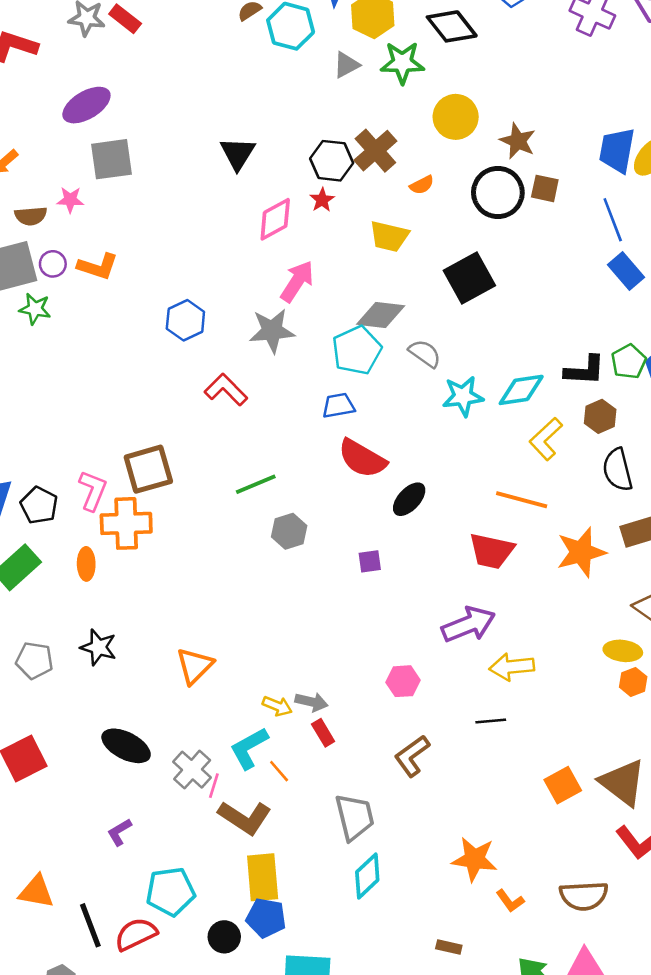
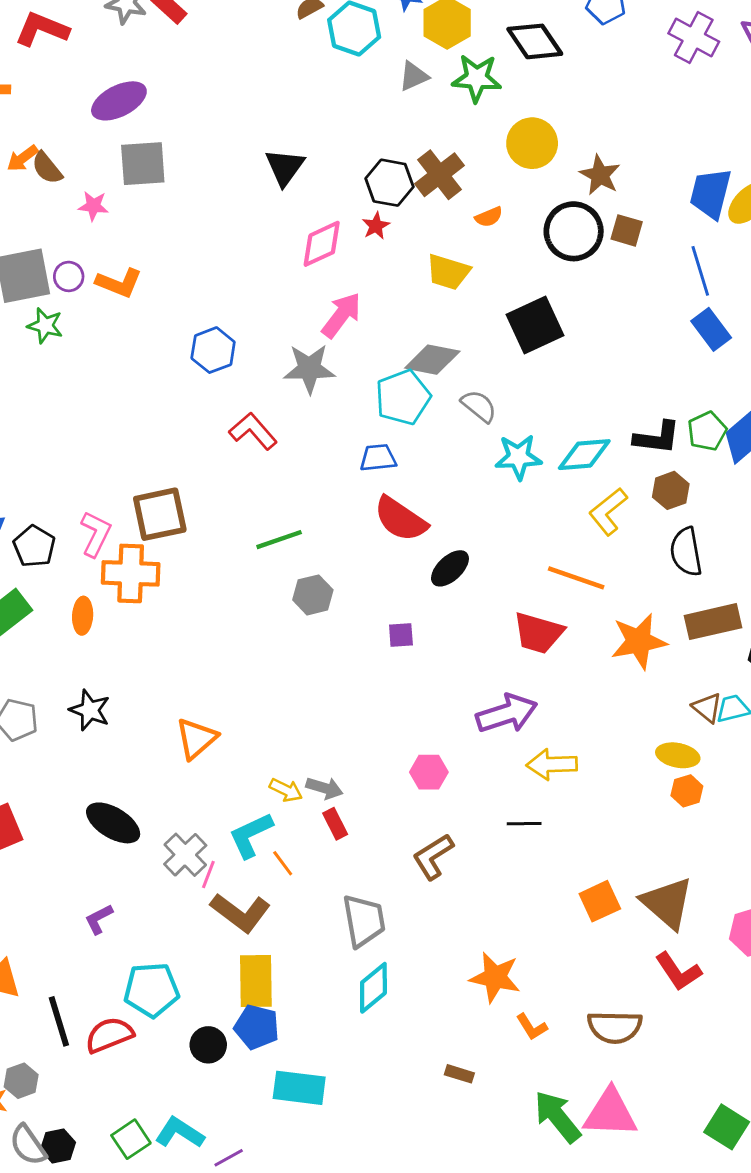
brown semicircle: (31, 216) -> (47, 168), moved, turned 52

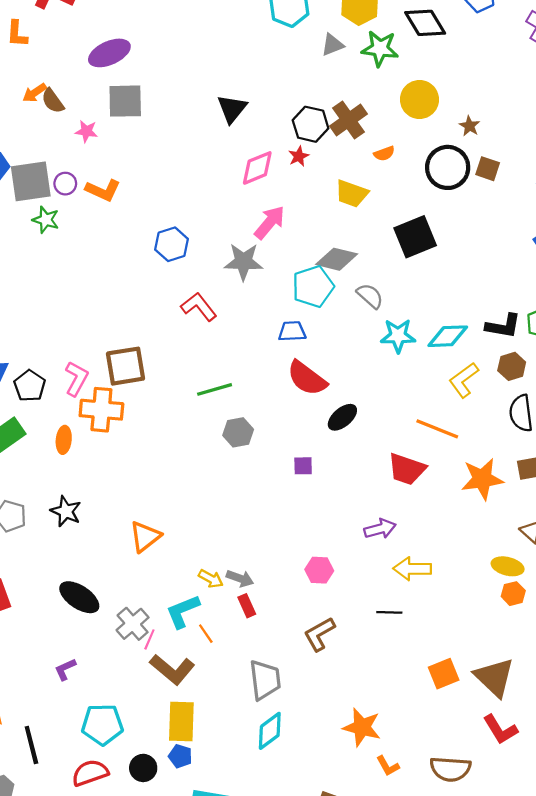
brown star: (600, 175) -> (469, 126), size x0.7
purple arrow: (507, 714) -> (380, 529), size x0.7
blue pentagon: (257, 1027) -> (180, 756), size x0.7
red semicircle: (109, 1035) -> (90, 773), moved

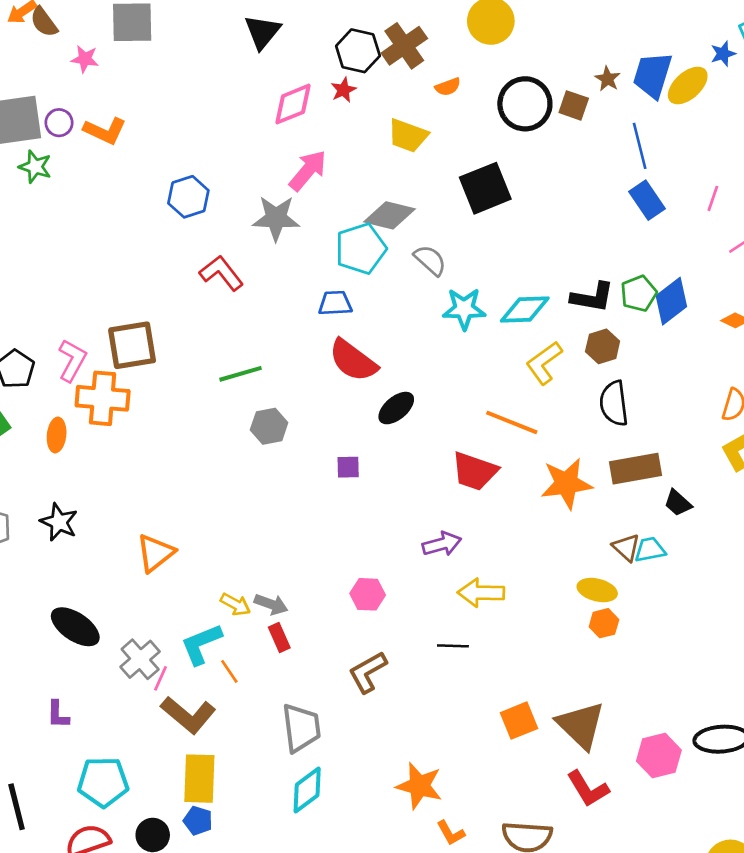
brown star: (469, 126) -> (608, 79), moved
purple L-shape: (65, 669) -> (58, 714), turned -65

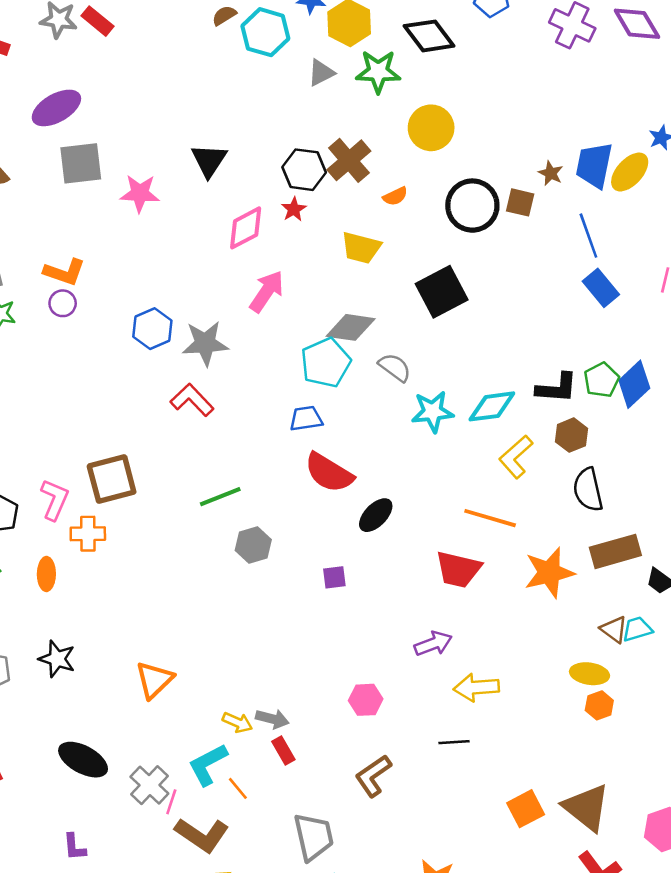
pink star: (85, 59) -> (140, 193), moved, size x1.4
purple circle: (59, 123) -> (63, 303), moved
gray star: (276, 218) -> (205, 343), moved
orange cross: (103, 398) -> (88, 534), size x0.7

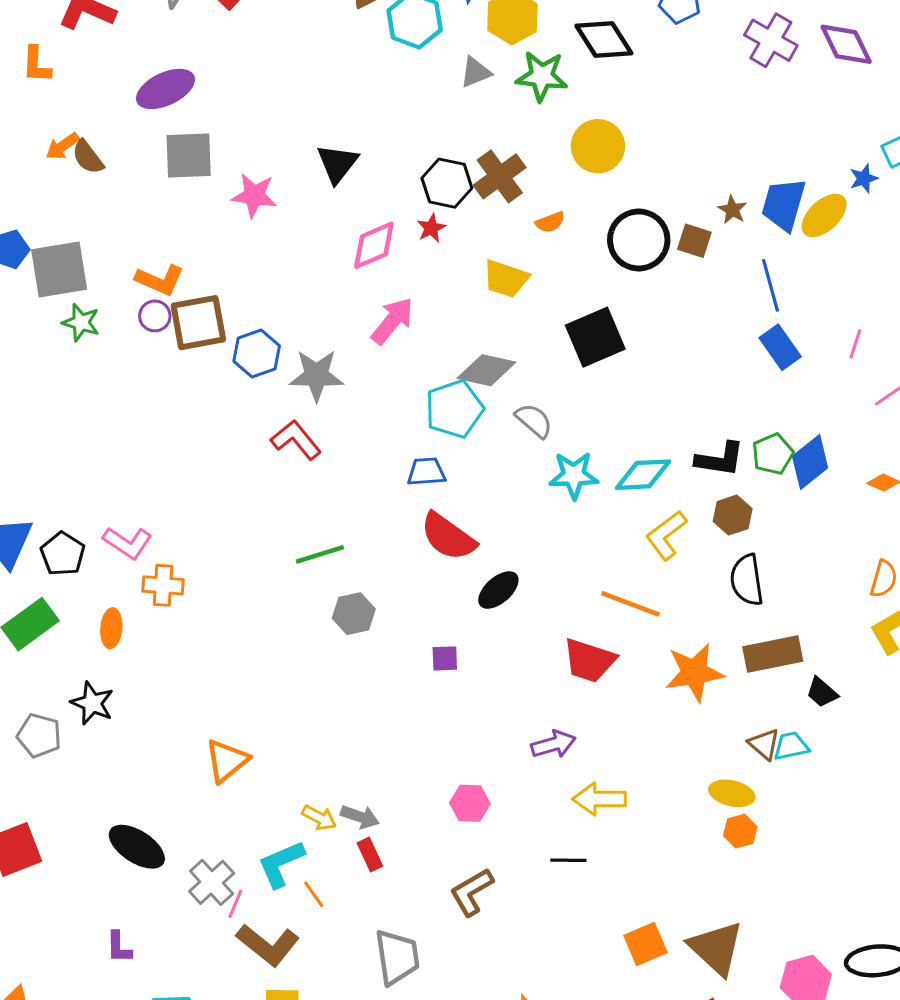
brown square: (112, 479) -> (198, 323), moved
pink L-shape: (55, 500) -> (128, 543), turned 96
black star: (57, 659) -> (92, 703), moved

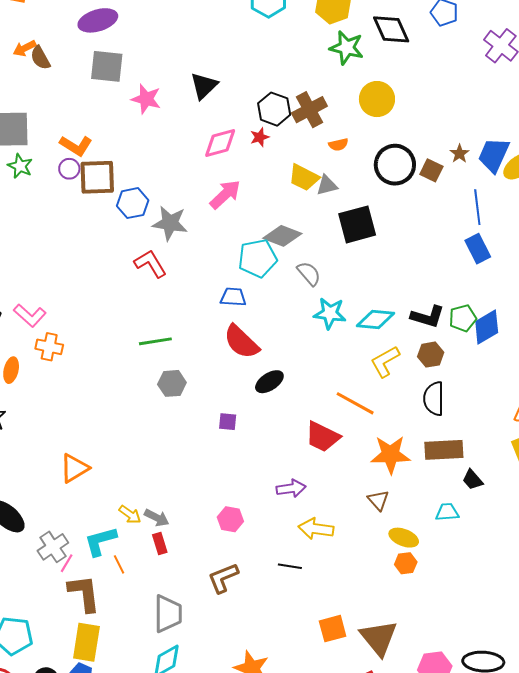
gray triangle: (476, 72) -> (327, 185), moved
brown triangle: (764, 744) -> (378, 500), moved
brown L-shape: (268, 945) -> (84, 593), turned -144

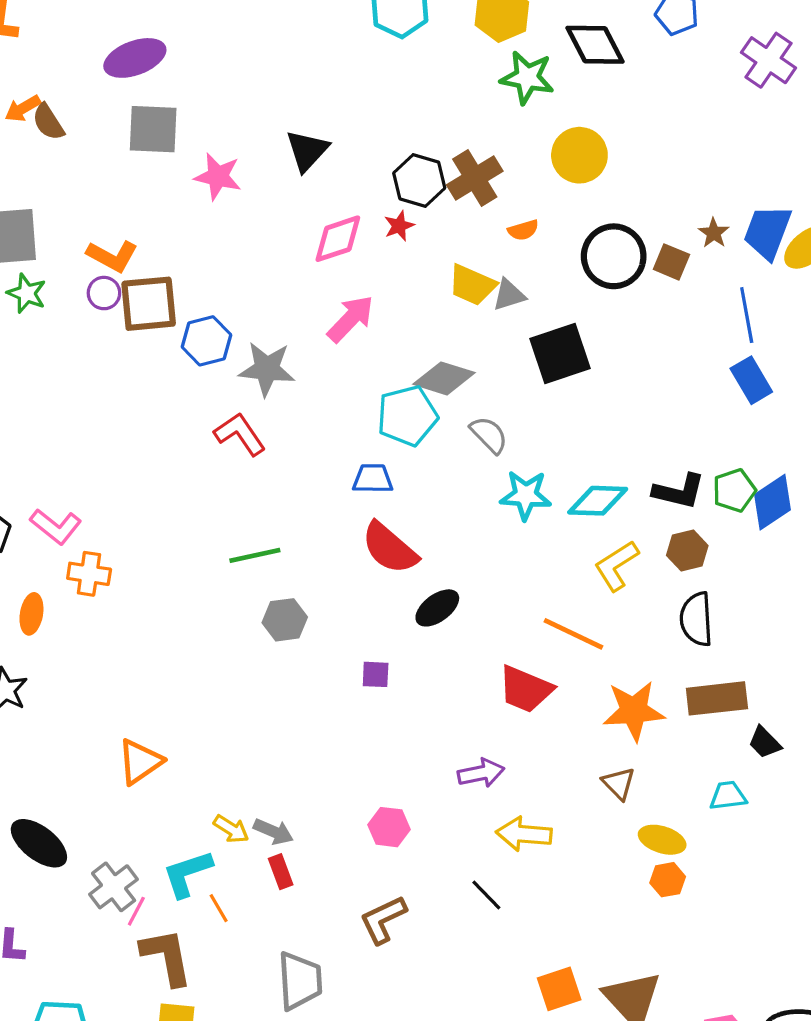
black line: (290, 566) -> (486, 895), turned 40

